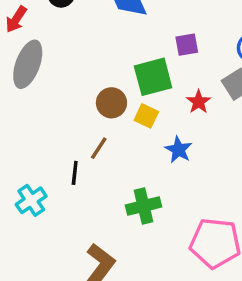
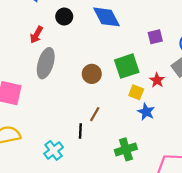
purple square: (187, 45) -> (155, 37), moved
brown circle: (111, 103) -> (92, 74), moved
yellow square: (146, 116) -> (136, 92), moved

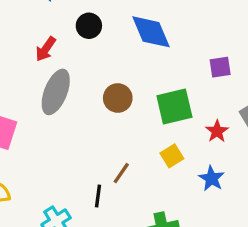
brown circle: (92, 74) -> (118, 98), moved
yellow square: (136, 92) -> (172, 156), moved, turned 32
blue star: (146, 112) -> (212, 178), moved

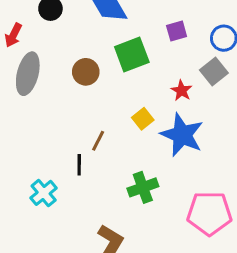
green square: (174, 107) -> (132, 55), moved
blue star: (212, 178) -> (182, 135), size x1.8

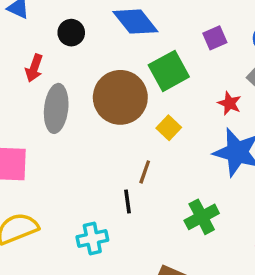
brown circle: (86, 72) -> (120, 97), size x1.8
yellow square: (143, 119) -> (169, 128), moved
cyan cross: (44, 193) -> (92, 239), turned 36

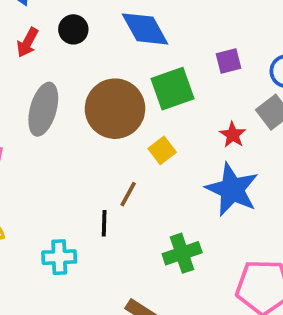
red arrow: (34, 68) -> (27, 42), moved

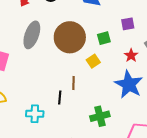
purple square: (228, 61) -> (128, 24), moved
green square: (173, 89) -> (104, 38), moved, size x0.6
brown line: (128, 194) -> (74, 83), turned -32

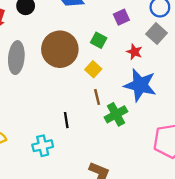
green square: (104, 38) -> (99, 40), turned -32
brown line: (74, 83) -> (97, 97), moved
green cross: (100, 116) -> (116, 114), moved

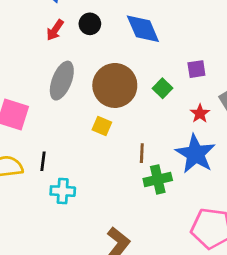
yellow square: (93, 69) -> (102, 126), moved, turned -35
black line: (66, 120) -> (43, 161), moved

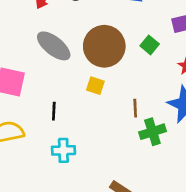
gray ellipse: (62, 81) -> (54, 46), turned -68
black line: (43, 161) -> (54, 111), moved

